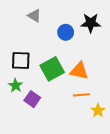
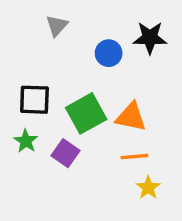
gray triangle: (34, 16) -> (57, 26), turned 40
purple square: (32, 99) -> (65, 153), moved
yellow star: (98, 111) -> (148, 188), moved

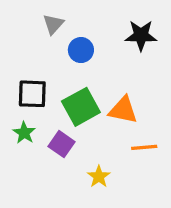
blue circle: (109, 53) -> (81, 50), moved
orange line: (134, 157) -> (144, 147), moved
yellow star: (148, 188) -> (99, 177), moved

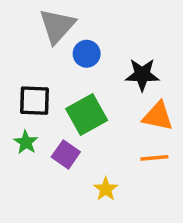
gray triangle: (53, 24) -> (57, 26), size x1.6
black star: (141, 35) -> (142, 75), moved
orange triangle: (123, 110) -> (158, 116), moved

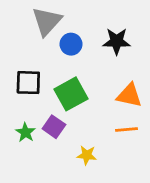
black star: (142, 75) -> (117, 41), moved
green star: (26, 142) -> (25, 132), moved
yellow star: (106, 189) -> (87, 155), turned -30

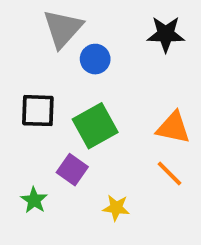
black star: (117, 41) -> (166, 34), moved
orange line: (127, 130) -> (170, 173), turned 50
green star: (25, 132) -> (34, 200), moved

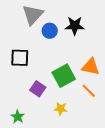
black star: (166, 34) -> (75, 26), moved
green square: (95, 126) -> (64, 76), moved
green star: (34, 200) -> (18, 117), moved

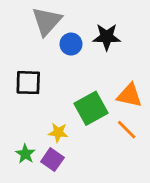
purple square: (38, 89) -> (52, 160), moved
yellow star: (61, 109) -> (58, 132), moved
green star: (18, 117) -> (25, 154), moved

